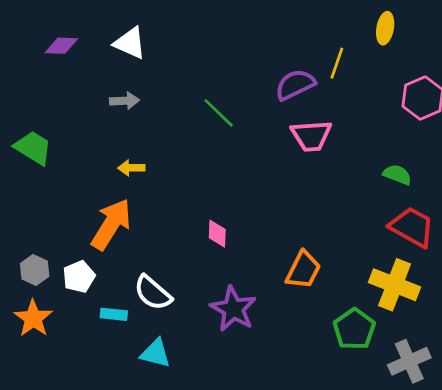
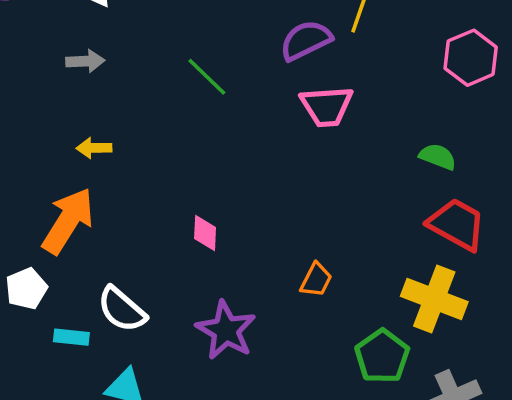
orange trapezoid: (303, 270) -> (316, 280), size x0.7

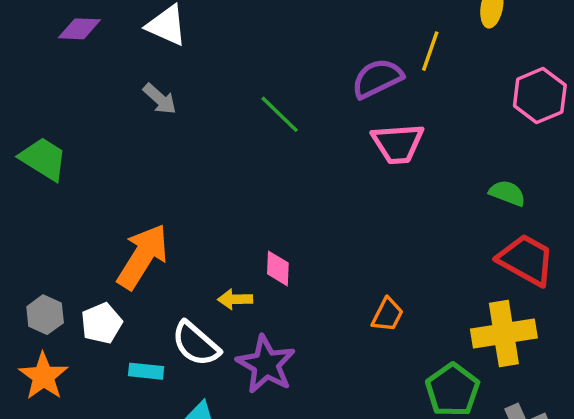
gray arrow: (85, 61) -> (160, 99), turned 45
yellow arrow: (94, 148) -> (235, 299), moved
yellow cross: (434, 299) -> (504, 333), turned -30
purple star: (226, 330) -> (266, 364), moved

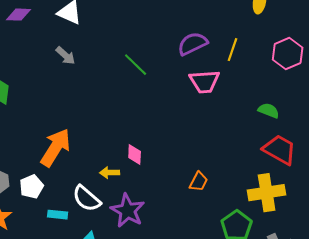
yellow line: (430, 51) -> (233, 50), moved

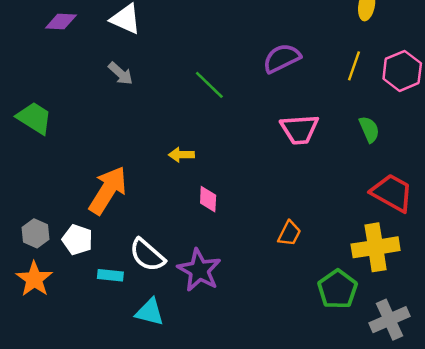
yellow line: (233, 50) -> (354, 66), moved
pink trapezoid: (205, 82) -> (299, 129), moved
green semicircle: (269, 111) -> (369, 129), moved, turned 45
yellow arrow: (110, 173) -> (181, 155), moved
white pentagon: (32, 187) -> (77, 240), turned -30

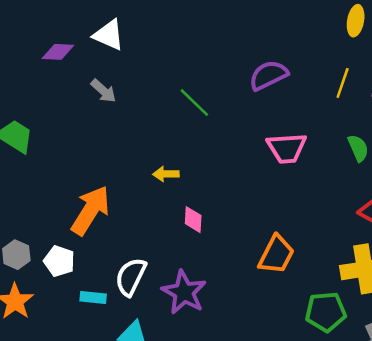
purple diamond: (61, 21) -> (58, 52), moved
orange trapezoid: (289, 233) -> (276, 255), size x1.5
white semicircle: (147, 255) -> (131, 277), turned 75
green pentagon: (338, 289) -> (326, 312), turned 30

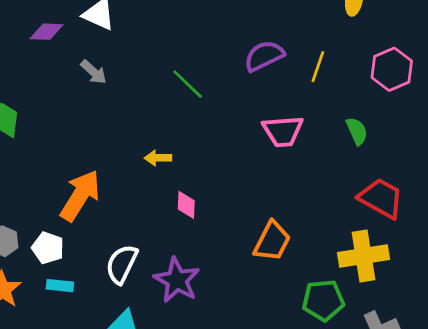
yellow line: (343, 83) -> (318, 67), moved
cyan rectangle: (93, 298) -> (60, 286), moved

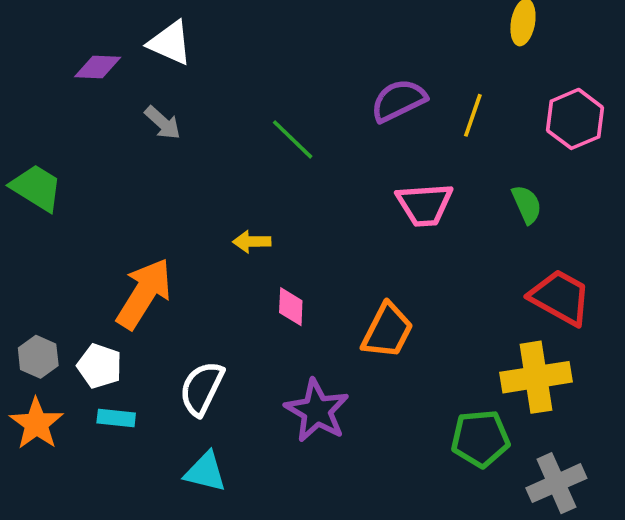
orange trapezoid: (272, 241) -> (387, 331), moved
purple star: (177, 280) -> (317, 411), moved

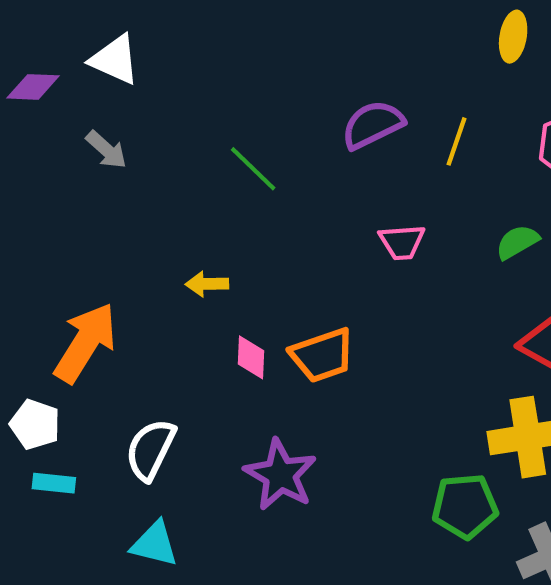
pink trapezoid: (425, 204) -> (402, 242), size x0.7
green semicircle: (527, 204) -> (517, 242), turned -96
orange trapezoid: (387, 331) -> (322, 355), moved, turned 44

